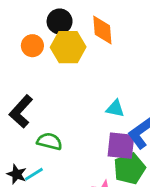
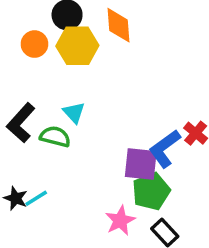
cyan triangle: (115, 109) -> (74, 113), moved, turned 36
green semicircle: (50, 141) -> (55, 137), moved

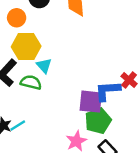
yellow hexagon: (77, 46) -> (26, 46), moved
blue L-shape: (165, 149) -> (108, 91), turned 32

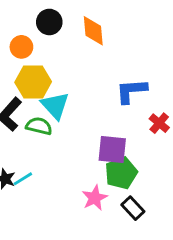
cyan triangle: (44, 66) -> (55, 106), size x1.5
blue L-shape: (108, 91) -> (131, 91), moved

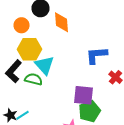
orange diamond: (93, 31) -> (62, 22), moved

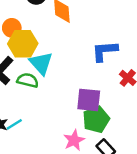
orange circle: (22, 25) -> (12, 28), moved

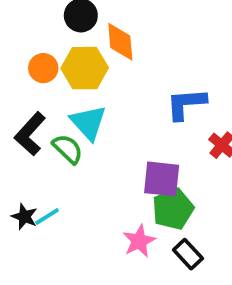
yellow hexagon: (23, 44) -> (85, 68), moved
green semicircle: (28, 80) -> (68, 149), turned 30

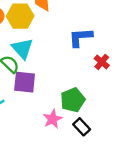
purple square: (162, 179) -> (25, 82), moved

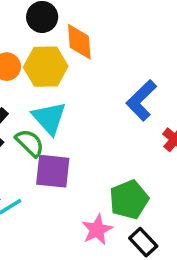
blue L-shape: (81, 37) -> (141, 100), turned -40

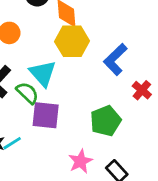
yellow hexagon: (46, 67) -> (72, 41), moved
green pentagon: (129, 200) -> (106, 121), moved

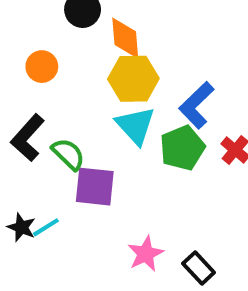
cyan triangle: (43, 73) -> (135, 126), moved
green pentagon: (106, 121) -> (182, 148), moved

